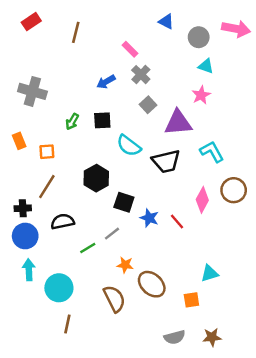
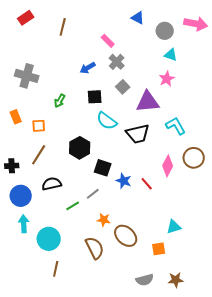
black square: (102, 120) -> (95, 97), moved
black cross: (23, 208) -> (12, 166), moved

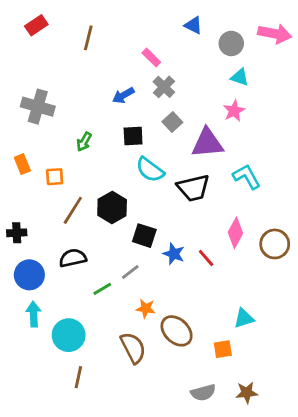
brown line: (39, 155) -> (73, 210), moved
brown circle: (194, 158) -> (275, 244), moved

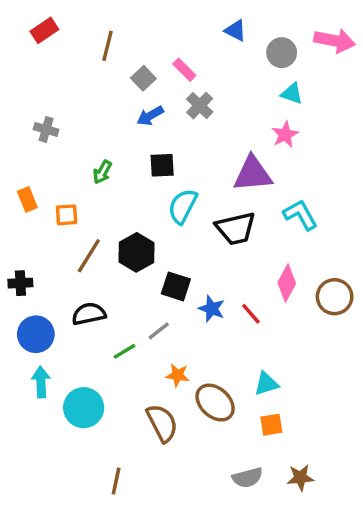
gray cross: (38, 107) -> (46, 129), size x0.6
gray square: (172, 122) -> (143, 78), moved
cyan semicircle: (150, 170) -> (183, 206), turned 80
cyan triangle: (244, 318) -> (266, 384), moved
brown line: (78, 377) -> (116, 481), moved

